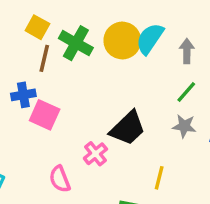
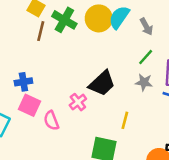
gray arrow: (187, 51) -> (146, 27), turned 150
blue cross: (23, 95) -> (23, 82), moved
pink square: (45, 115) -> (30, 105), moved

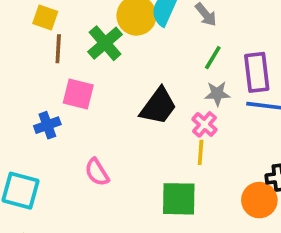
green cross: (64, 20) -> (105, 43), moved, turned 30
pink cross: (78, 102) -> (204, 124), moved
pink square: (30, 105) -> (78, 94), moved

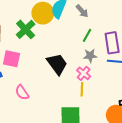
black trapezoid: (158, 106) -> (57, 64), turned -70
pink semicircle: (97, 172) -> (22, 92), moved

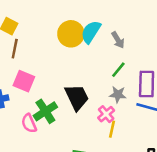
green cross: (26, 29) -> (45, 111), moved
yellow line: (82, 89) -> (112, 129), moved

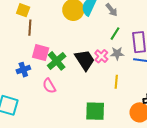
green cross: (45, 111) -> (57, 61), moved
pink cross: (106, 114) -> (101, 56), moved

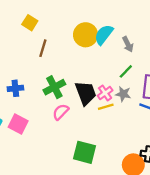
brown line: (30, 28) -> (43, 48), moved
pink square: (41, 53) -> (18, 124), moved
yellow line: (116, 82) -> (106, 107), moved, turned 56
pink semicircle: (49, 86) -> (61, 112), moved, turned 63

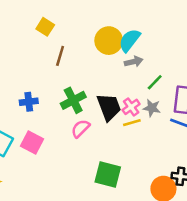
gray arrow: (128, 44) -> (134, 62), moved, turned -77

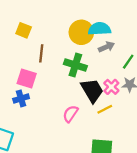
cyan semicircle: (130, 40) -> (100, 29), turned 60
green cross: (73, 100) -> (75, 65), moved, turned -35
yellow line: (132, 123) -> (105, 109), moved
pink square: (32, 143) -> (27, 79), moved

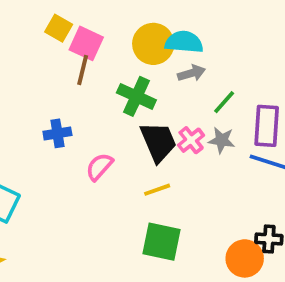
pink square: (27, 79) -> (86, 43), moved
blue cross: (21, 98) -> (57, 133), moved
yellow line: (105, 109) -> (157, 190), moved
pink semicircle: (70, 114) -> (99, 167), moved

